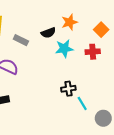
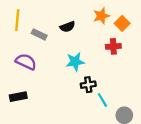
orange star: (69, 22) -> (101, 16), moved
cyan star: (64, 49) -> (75, 62), moved

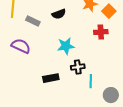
black rectangle: (18, 97) -> (51, 78), moved
cyan line: (102, 100) -> (91, 81), turned 32

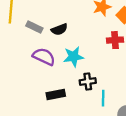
black semicircle: (59, 14) -> (59, 29), moved
purple semicircle: (21, 46) -> (44, 57), moved

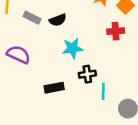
purple semicircle: (44, 57) -> (18, 54), moved

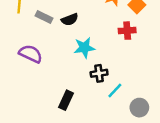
black rectangle: (54, 88) -> (66, 100), moved, turned -54
cyan line: (103, 91) -> (115, 90), turned 42

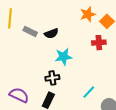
purple semicircle: (31, 54) -> (19, 95), moved
black cross: (99, 73) -> (52, 78), moved

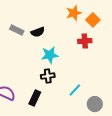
black cross: (52, 78) -> (48, 76), moved

